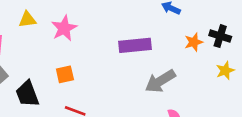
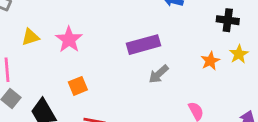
orange star: (194, 42) -> (210, 61), moved
gray arrow: (160, 81) -> (159, 74), moved, size x0.7

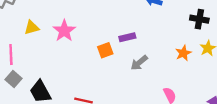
purple rectangle: (144, 45) -> (127, 37), size x0.6
orange square: (78, 86) -> (105, 50), moved

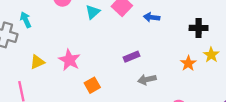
orange square: (105, 50) -> (92, 85), moved
gray arrow: (139, 63) -> (147, 80), turned 36

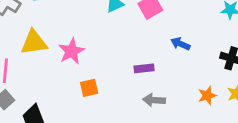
blue arrow: (152, 17) -> (180, 44), moved
yellow triangle: (37, 62) -> (34, 42), size x1.5

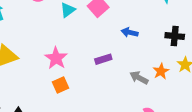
pink star: (71, 51) -> (56, 58), moved
gray arrow: (154, 100) -> (139, 78), moved, turned 36

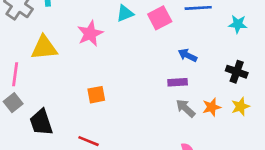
pink star: (56, 58) -> (90, 34), moved
purple rectangle: (103, 59) -> (178, 82), moved

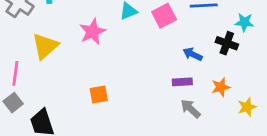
yellow triangle: (44, 48) -> (45, 46), turned -36
black cross: (237, 72) -> (227, 43), moved
orange star: (212, 107) -> (221, 87), moved

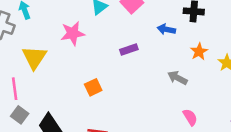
pink star: (93, 32) -> (73, 33), turned 30
purple rectangle: (182, 82) -> (129, 50), moved

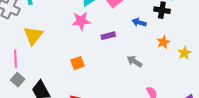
pink star: (73, 33) -> (81, 21), moved
gray arrow: (177, 78) -> (135, 61), moved

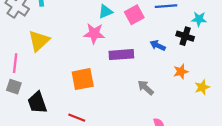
purple rectangle: (108, 36) -> (121, 55), size x1.5
orange square: (78, 63) -> (83, 79), size x1.5
gray square: (18, 80) -> (14, 87), turned -32

